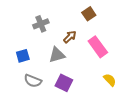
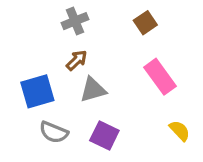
gray cross: (41, 24) -> (75, 21), moved
brown arrow: (70, 37) -> (77, 60), moved
blue square: (23, 56) -> (37, 91), size x1.5

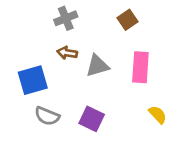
brown arrow: (77, 60) -> (67, 53), turned -126
pink rectangle: (160, 77) -> (140, 67), turned 40
gray triangle: (93, 90) -> (97, 66), moved

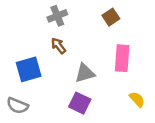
brown arrow: (67, 53) -> (59, 46), turned 42
gray triangle: (97, 66) -> (85, 73), moved
gray semicircle: (47, 116) -> (17, 106), moved

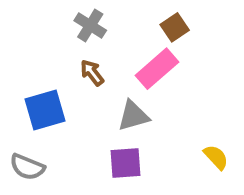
gray cross: (57, 16) -> (90, 25), turned -36
pink rectangle: (122, 58) -> (157, 69), moved, turned 45
purple square: (80, 103) -> (126, 163), turned -30

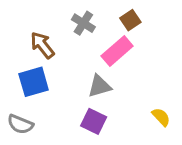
gray cross: (90, 25) -> (83, 23), moved
brown arrow: (92, 73) -> (42, 45), moved, size x1.4
purple square: (126, 163) -> (94, 121), turned 30

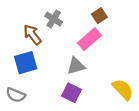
gray cross: (83, 23) -> (54, 19), moved
yellow semicircle: (161, 117) -> (123, 89), size x1.5

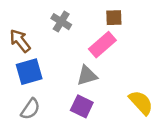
brown square: (99, 16) -> (114, 18), turned 32
brown arrow: (32, 35) -> (20, 41), moved
gray semicircle: (16, 95) -> (30, 109), moved, turned -78

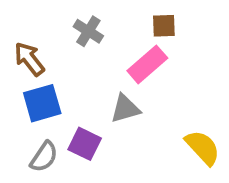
purple square: (82, 106) -> (85, 144), moved

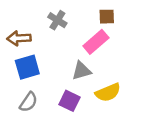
brown arrow: (29, 59) -> (19, 38), turned -55
purple square: (85, 144) -> (69, 101), moved
yellow semicircle: (203, 147) -> (108, 92), moved, turned 110

